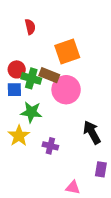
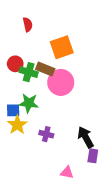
blue square: (14, 90) -> (13, 110), moved
black arrow: (92, 132) -> (86, 137), moved

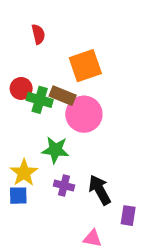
green star: (29, 103) -> (55, 150), moved
blue square: (13, 110) -> (18, 196), moved
black arrow: (86, 137) -> (100, 190), moved

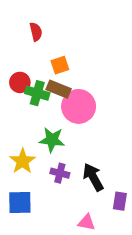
orange square: (85, 66) -> (60, 65), moved, size x0.6
blue square: (18, 196) -> (20, 202), moved, size x1.4

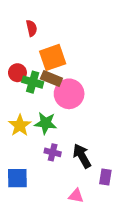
orange square: (60, 65) -> (53, 57), size x1.6
yellow star: (23, 161) -> (20, 125), moved

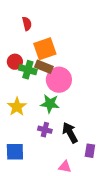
green star: (46, 123) -> (50, 104), moved

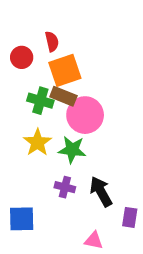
red semicircle: (27, 24) -> (52, 42), moved
red circle: (15, 62) -> (22, 57), moved
yellow star: (17, 107) -> (37, 142), moved

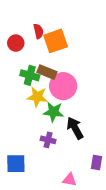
orange square: (65, 70) -> (56, 41), moved
yellow star: (37, 142) -> (37, 97), moved, turned -30
black arrow: (101, 191) -> (75, 128), moved

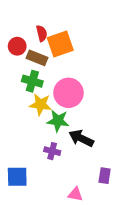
brown rectangle: (47, 72) -> (37, 58), moved
black arrow: (75, 128) -> (81, 138), turned -35

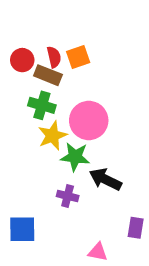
red semicircle: (42, 33) -> (54, 57), moved
orange square: (60, 44) -> (78, 57), size x0.7
yellow star: (40, 104) -> (52, 136), turned -30

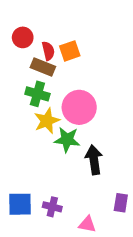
red circle: (22, 60) -> (23, 37), moved
black arrow: (105, 179) -> (94, 160), turned 56
purple cross: (68, 196) -> (52, 207), moved

